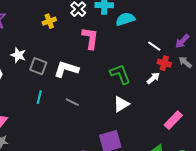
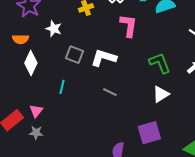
white star: (18, 55) -> (54, 29), moved
cyan line: (39, 97) -> (62, 87), moved

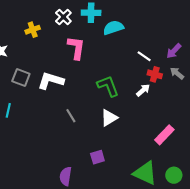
gray line: (110, 92) -> (71, 116), moved, turned 32
purple square: (149, 133) -> (97, 157), size x0.6

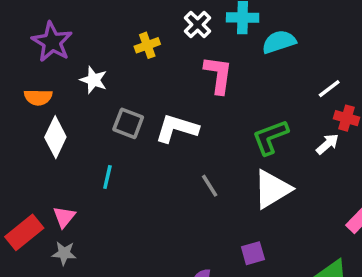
white line: (144, 56) -> (329, 89), turned -72
green L-shape: (108, 86) -> (270, 137), turned -90
white triangle: (109, 118) -> (272, 189), size x1.4

